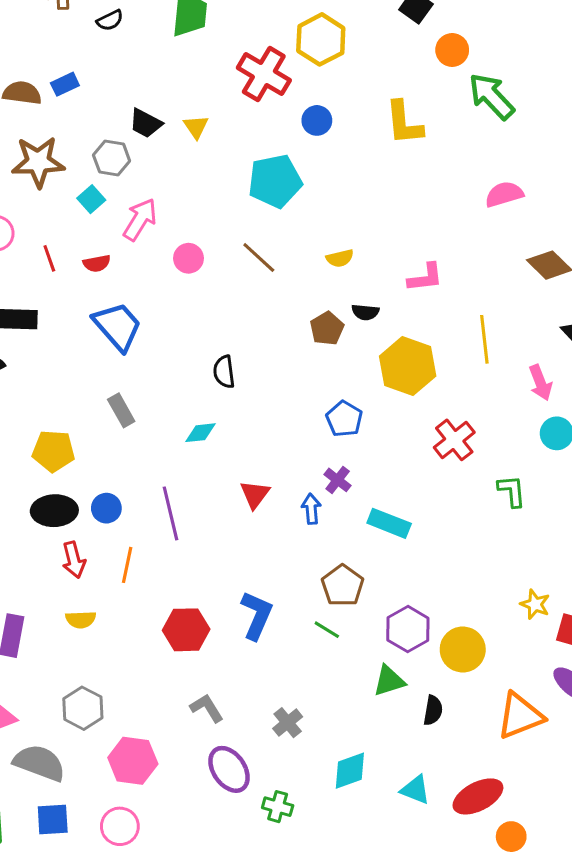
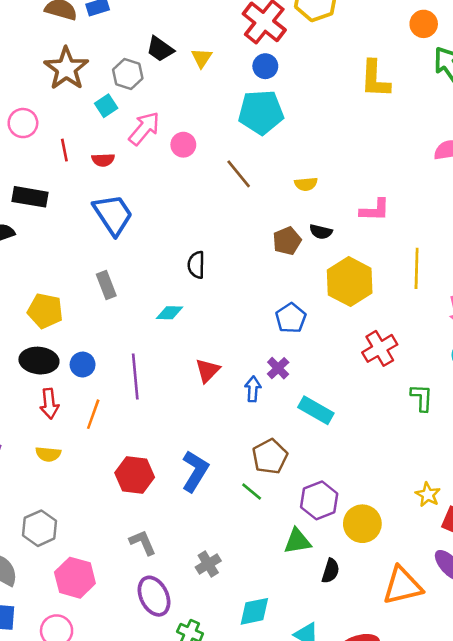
blue circle: (317, 120) -> (265, 66), moved
brown star: (38, 162) -> (66, 69), turned 30
pink circle: (189, 258) -> (183, 145), moved

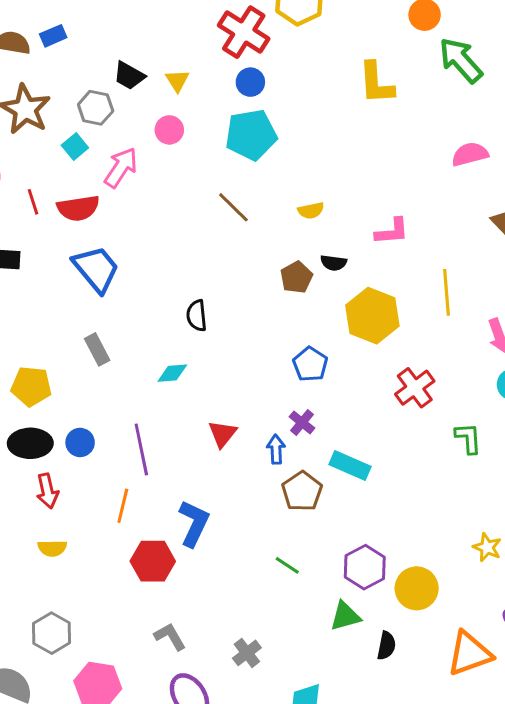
pink circle: (183, 145) -> (169, 130), moved
red semicircle: (103, 160) -> (78, 208), size x1.6
orange line: (93, 414) -> (123, 506), moved
brown pentagon: (270, 456) -> (302, 491), moved
blue L-shape: (195, 471) -> (194, 523), moved

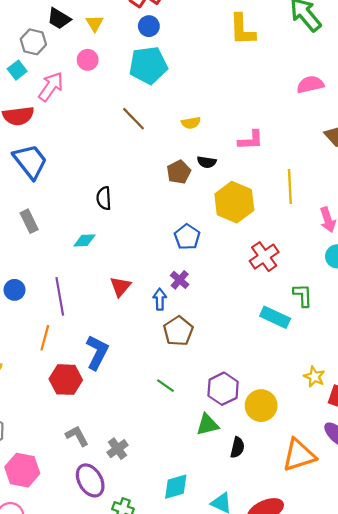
cyan rectangle: (350, 465) -> (275, 317), moved
gray cross: (247, 653) -> (117, 449), moved

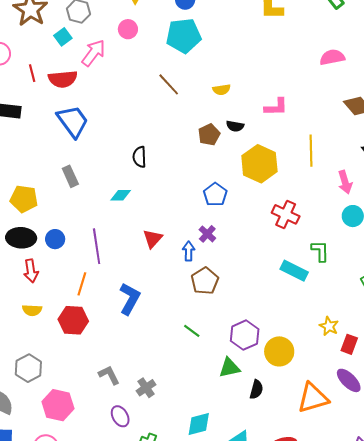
red cross: (264, 257) -> (286, 214), turned -32
red hexagon: (66, 380) -> (73, 320), moved
purple ellipse: (90, 480) -> (120, 416), size x0.7

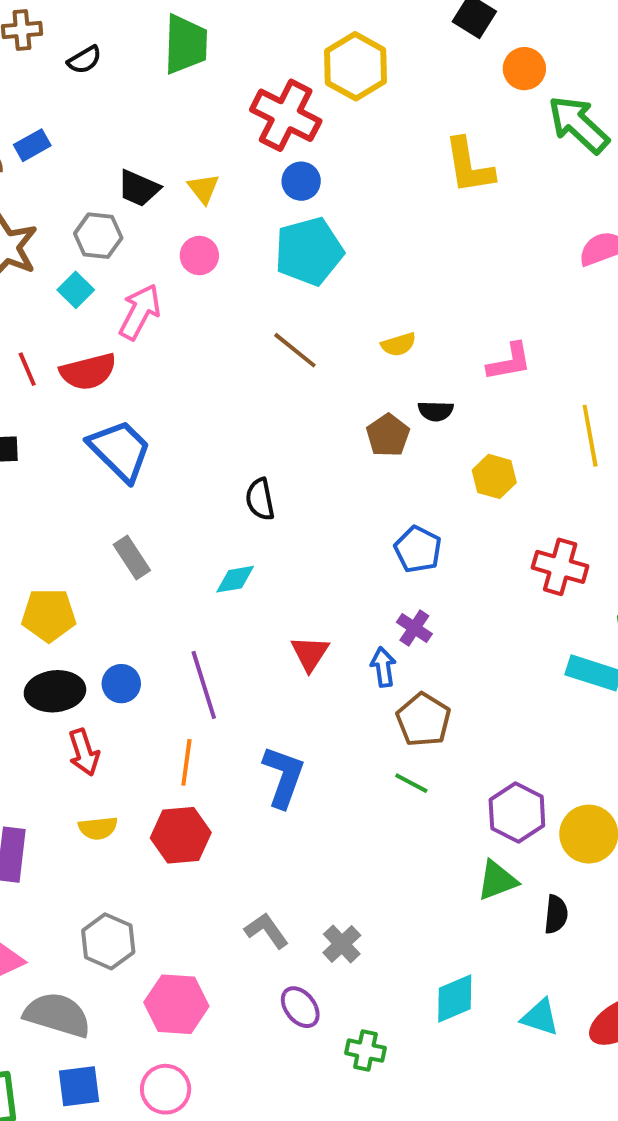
yellow hexagon: (259, 164) -> (494, 476), size x0.6
green line: (192, 331) -> (411, 783), moved

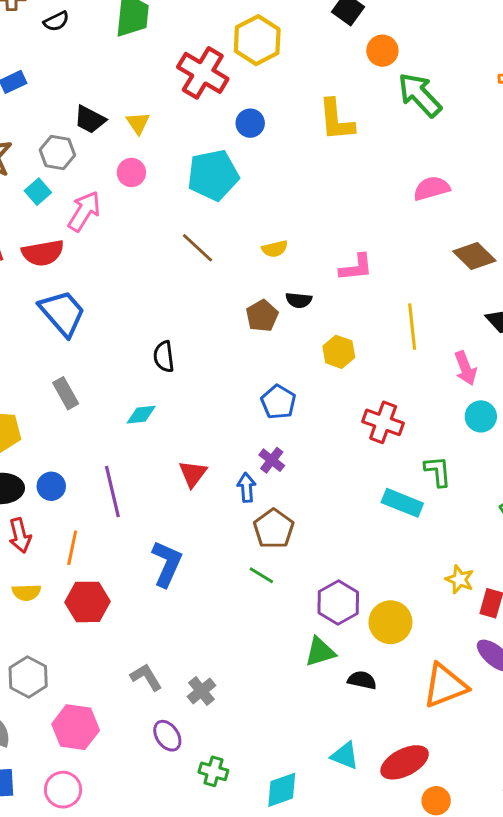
blue circle: (301, 181) -> (250, 123), moved
orange line: (186, 762) -> (72, 548), moved
black semicircle: (556, 914) -> (362, 680), turned -88
cyan diamond: (455, 998) -> (282, 790), moved

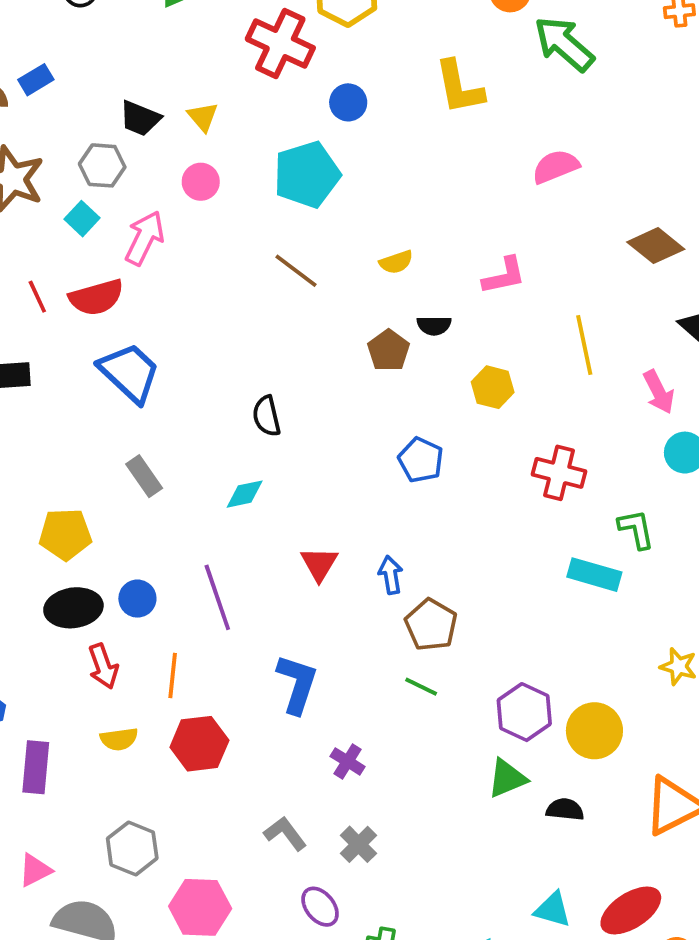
pink semicircle: (432, 188) -> (556, 167), moved
purple cross: (272, 460) -> (348, 761), moved

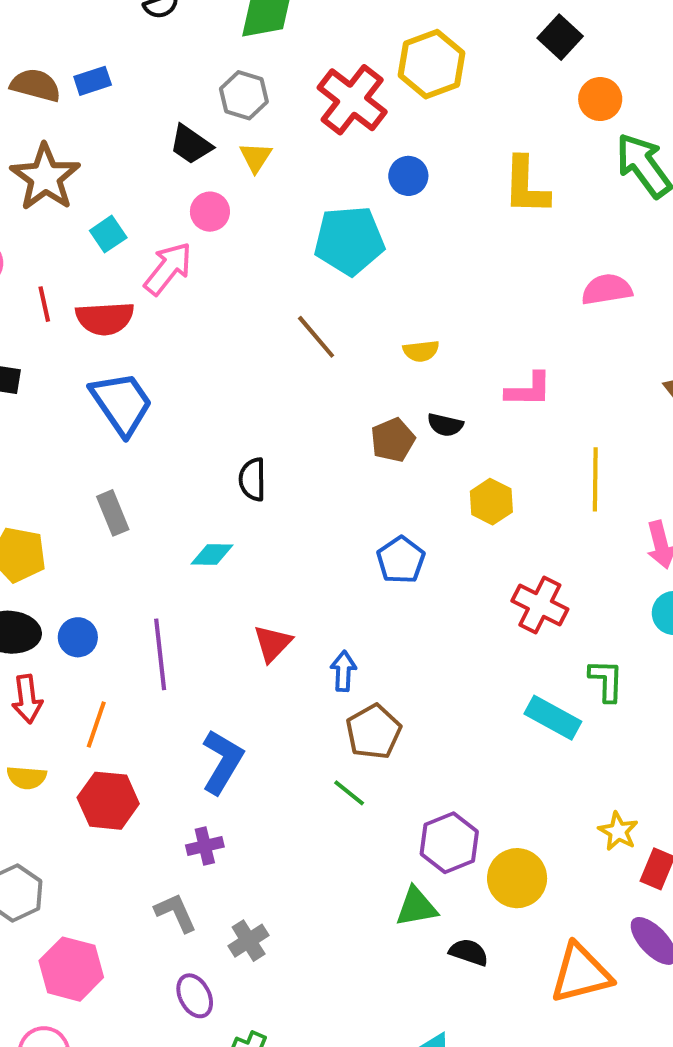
gray hexagon: (102, 165) -> (244, 95), moved
pink circle: (201, 182) -> (210, 212), moved
purple cross: (348, 761) -> (205, 846), moved, turned 32

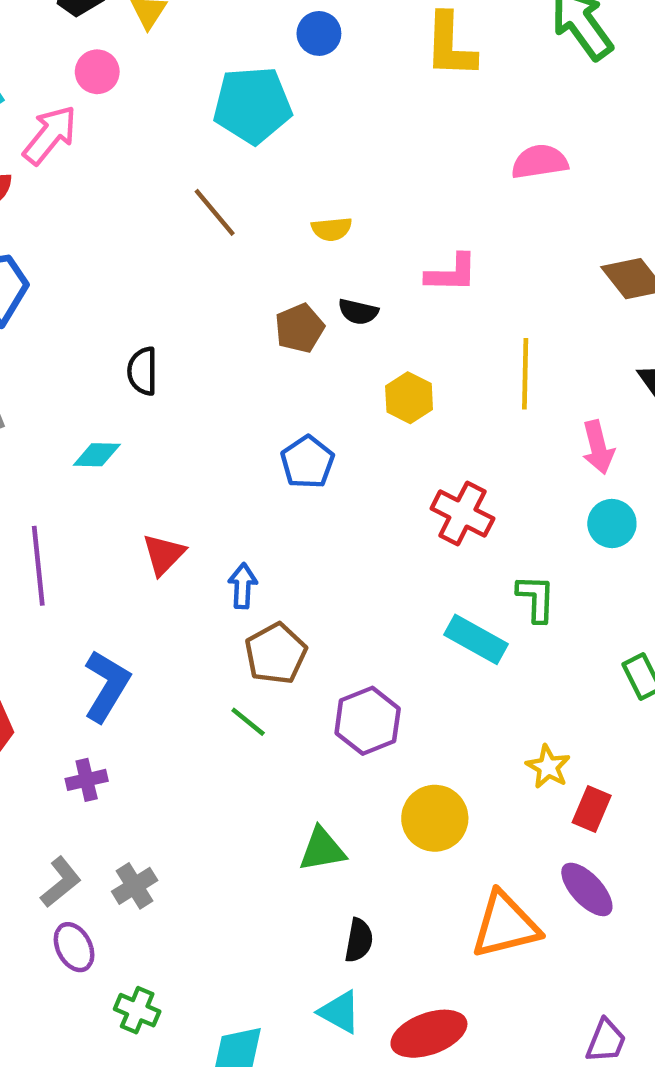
purple hexagon: (449, 843) -> (368, 721), moved
gray L-shape: (176, 913) -> (61, 882), moved, turned 75
black semicircle: (469, 952) -> (359, 940), moved, turned 81

